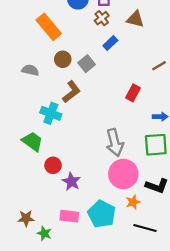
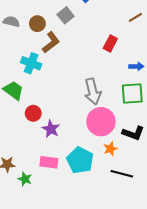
brown circle: (63, 59) -> (37, 24), moved

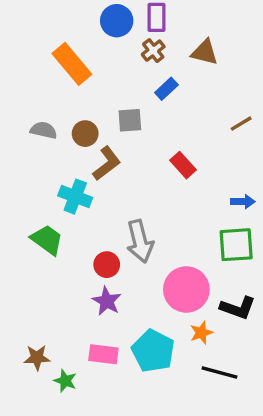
gray square: (66, 15) -> (130, 120), turned 35
red rectangle: (110, 43) -> (183, 165), moved, turned -70
gray arrow: (93, 91) -> (140, 241), moved
red circle: (33, 113) -> (107, 265), moved

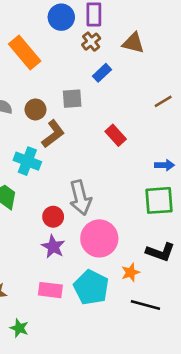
pink circle: (186, 290) -> (99, 238), moved
green star: (65, 381) -> (19, 328), moved

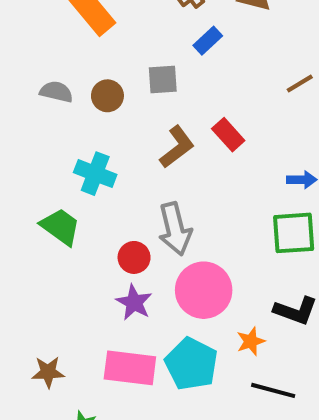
brown L-shape: (53, 134) -> (177, 147), moved
pink rectangle: (50, 290) -> (130, 368), size x1.4

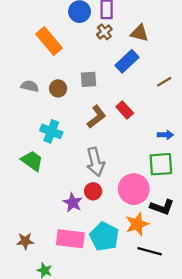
blue rectangle: (208, 41) -> (127, 61), moved, size x1.5
red circle: (134, 257) -> (93, 191), moved
pink circle: (204, 290) -> (134, 189), moved
orange star: (251, 341) -> (137, 224), size x1.5

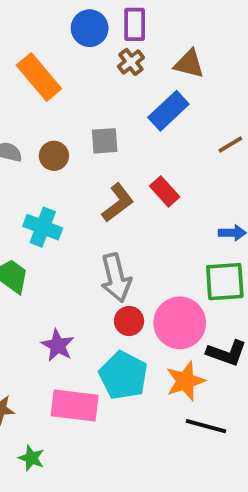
red circle: (93, 191) -> (129, 321), moved
purple star: (73, 203) -> (58, 345), moved
cyan pentagon: (104, 237) -> (123, 375), moved

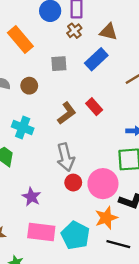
gray square: (105, 141) -> (59, 64), moved
cyan pentagon: (123, 375) -> (75, 235), moved

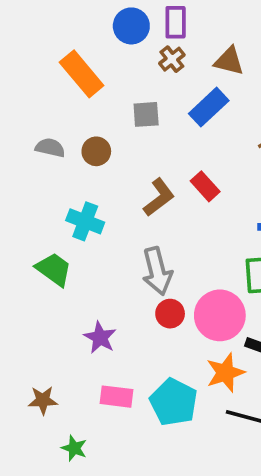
pink rectangle: (41, 232) -> (117, 397), size x0.7

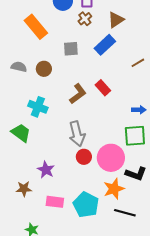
brown triangle: (229, 61) -> (116, 20), turned -48
brown star: (43, 400) -> (24, 189), moved

